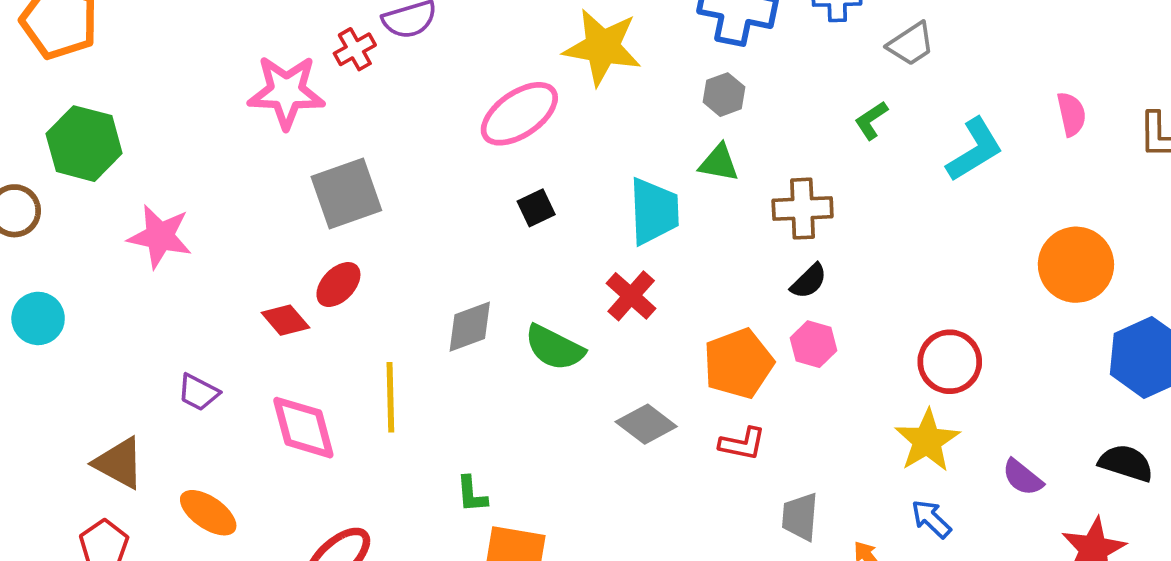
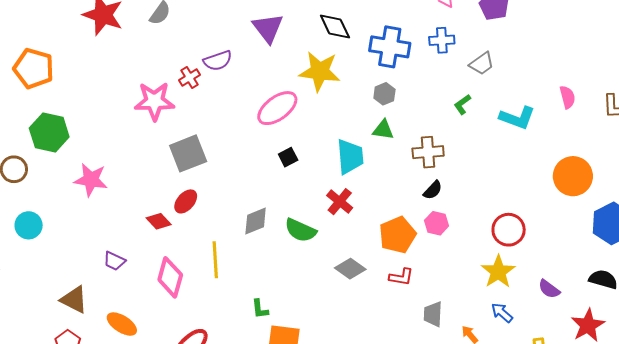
cyan L-shape: (975, 150) -> (517, 118), turned 54
pink diamond: (303, 428) -> (170, 277), turned 33

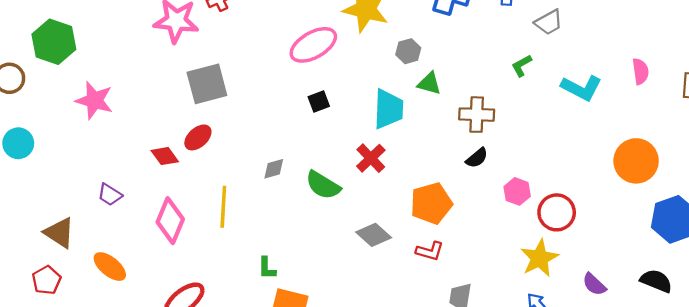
gray hexagon: (384, 94) -> (408, 51), moved
gray diamond: (256, 221) -> (274, 169), size x0.7
pink hexagon: (437, 223) -> (517, 191), moved

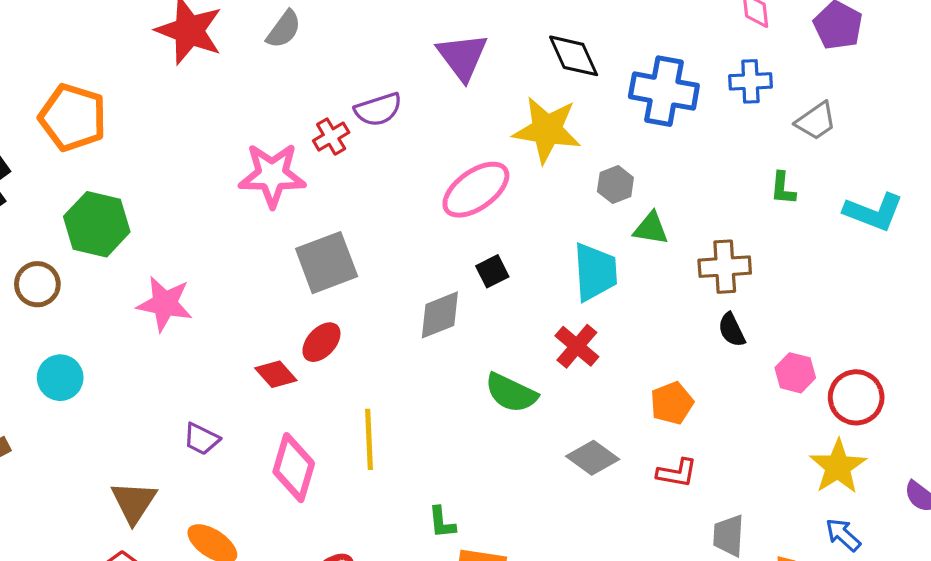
green L-shape: (522, 66) -> (783, 188), turned -50
black semicircle: (477, 158) -> (732, 330), turned 110
gray diamond: (274, 169) -> (440, 315), moved, size x1.5
orange pentagon: (431, 203) -> (672, 403), size x0.7
brown triangle: (59, 233) -> (134, 502), turned 36

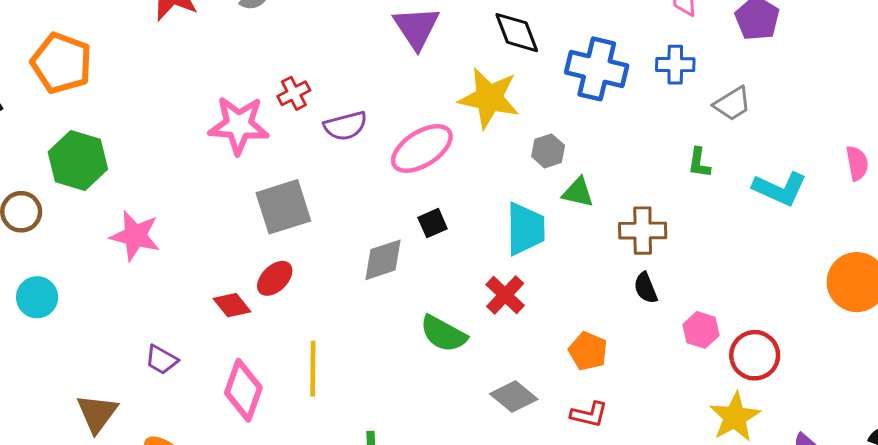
purple semicircle: (378, 109) -> (345, 126), moved
orange pentagon: (672, 403) -> (588, 351), turned -30

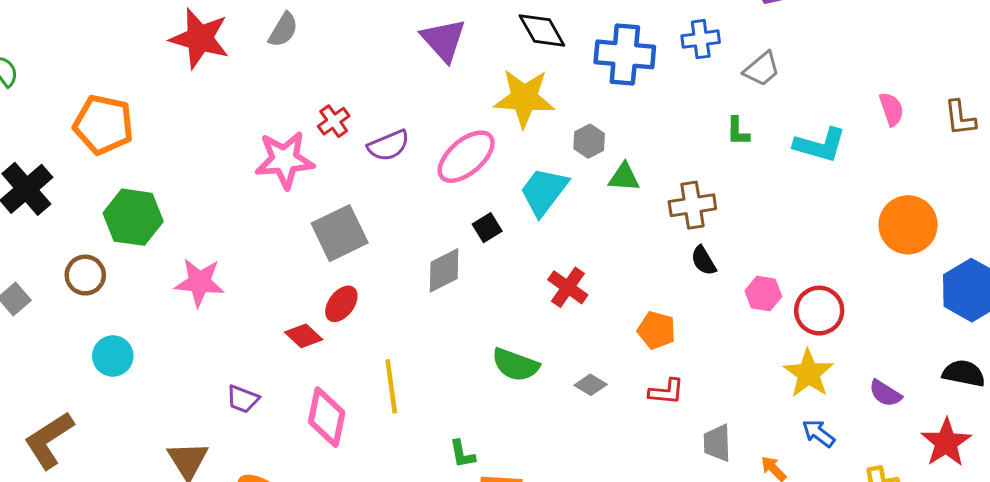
cyan trapezoid: (525, 229) -> (544, 191), moved, turned -134
green semicircle: (443, 334) -> (515, 365), moved
gray diamond: (514, 396) -> (591, 385), size x0.7

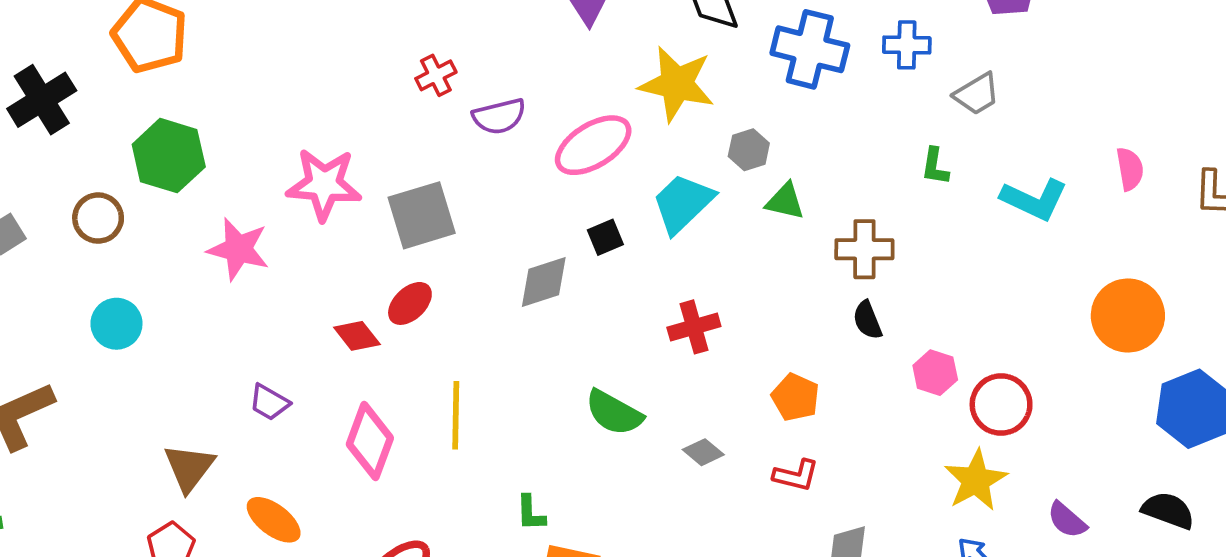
pink star: (285, 160) -> (324, 184), moved
red cross: (568, 287) -> (694, 327), turned 30

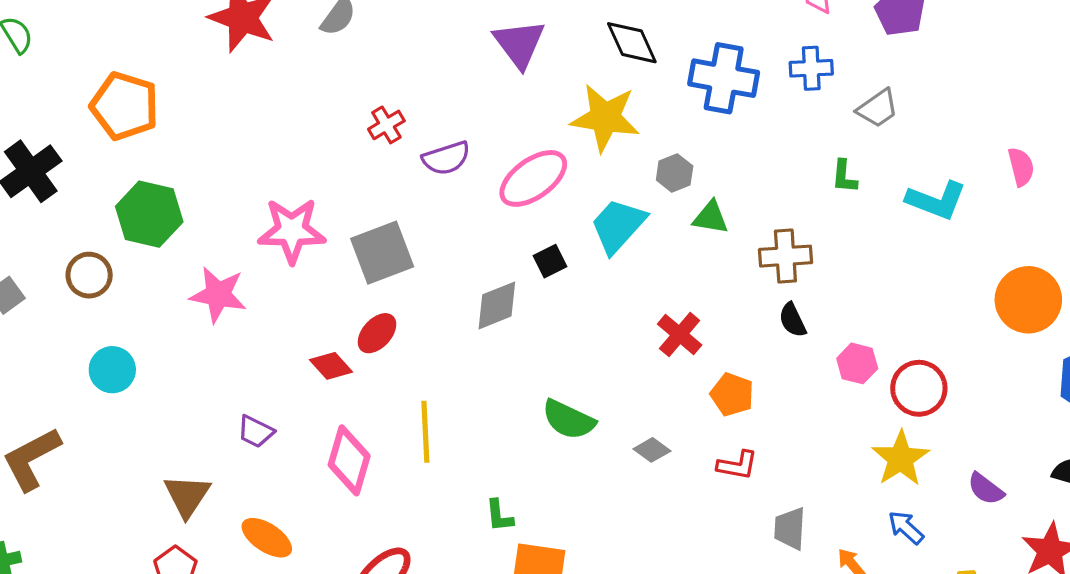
red cross: (694, 327) -> (680, 334), moved, turned -30

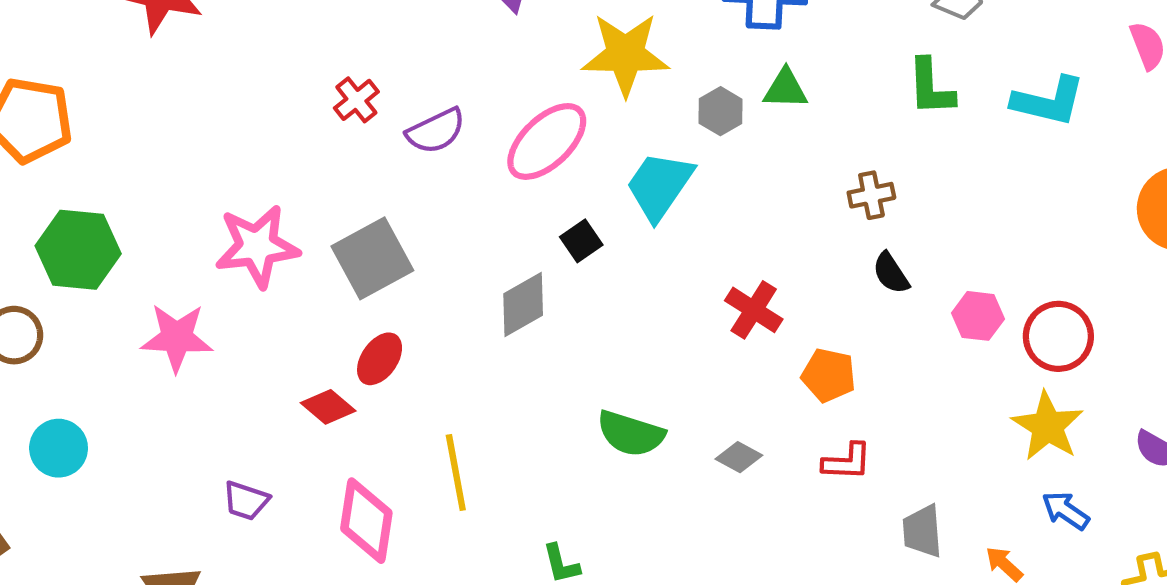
green L-shape: (844, 177) -> (931, 87), size x1.4
green triangle: (711, 217) -> (785, 89), moved
brown cross: (785, 256) -> (871, 195), size x0.7

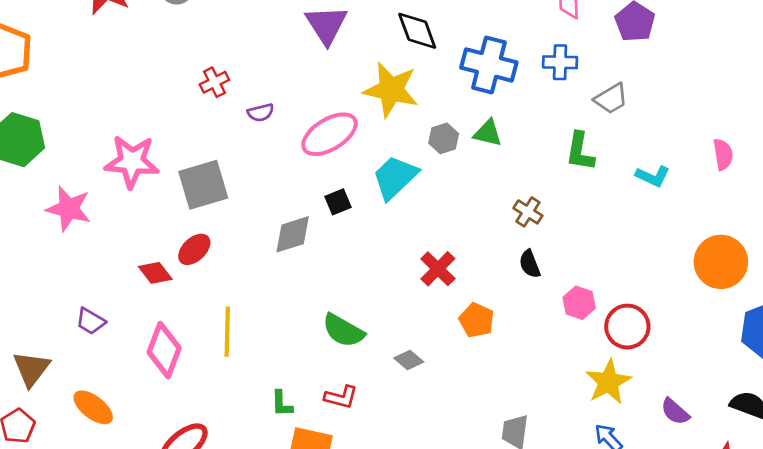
cyan L-shape: (1048, 101) -> (653, 176), size x0.7
purple semicircle: (436, 131) -> (261, 113), size x0.7
brown cross: (871, 195) -> (528, 212), turned 32
red L-shape: (847, 462) -> (341, 397), moved

